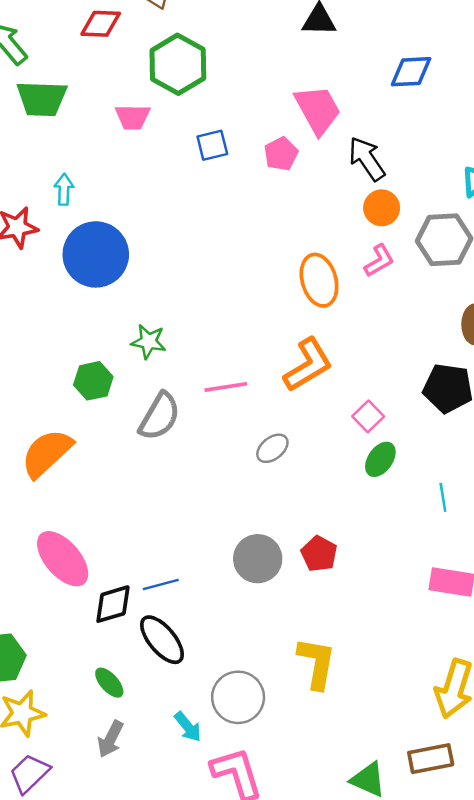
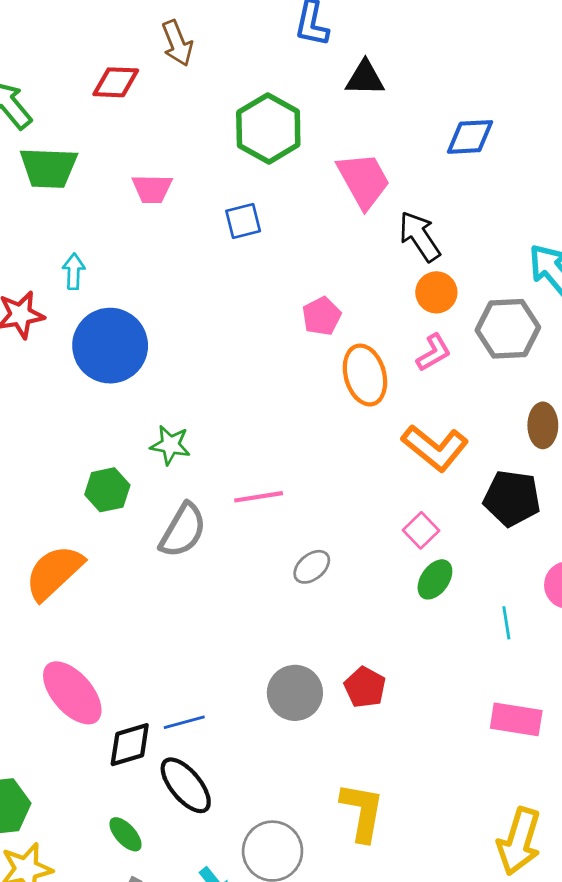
green hexagon: (178, 64) -> (268, 129), moved
pink pentagon: (281, 154) -> (322, 316), moved
orange L-shape: (308, 365) -> (435, 448), moved, turned 70

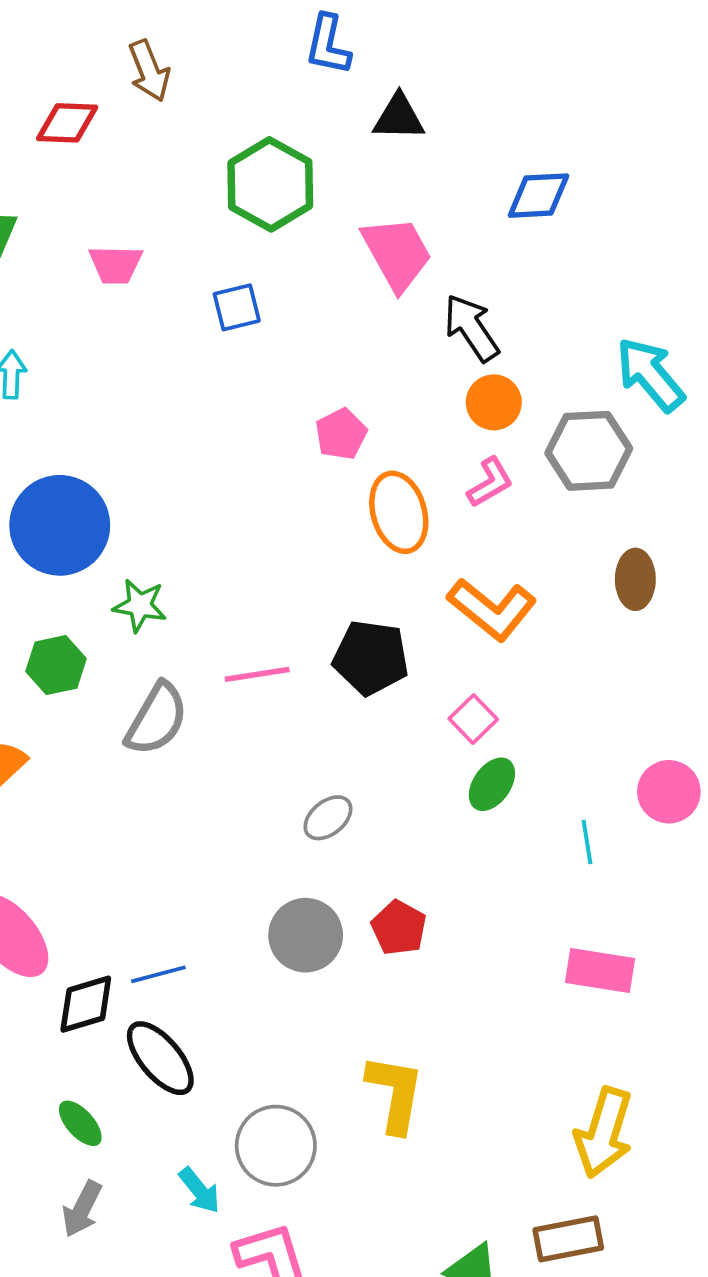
blue circle: (110, 346) -> (60, 525), moved
black pentagon: (512, 498) -> (371, 658), moved
gray ellipse: (312, 567) -> (328, 818), moved

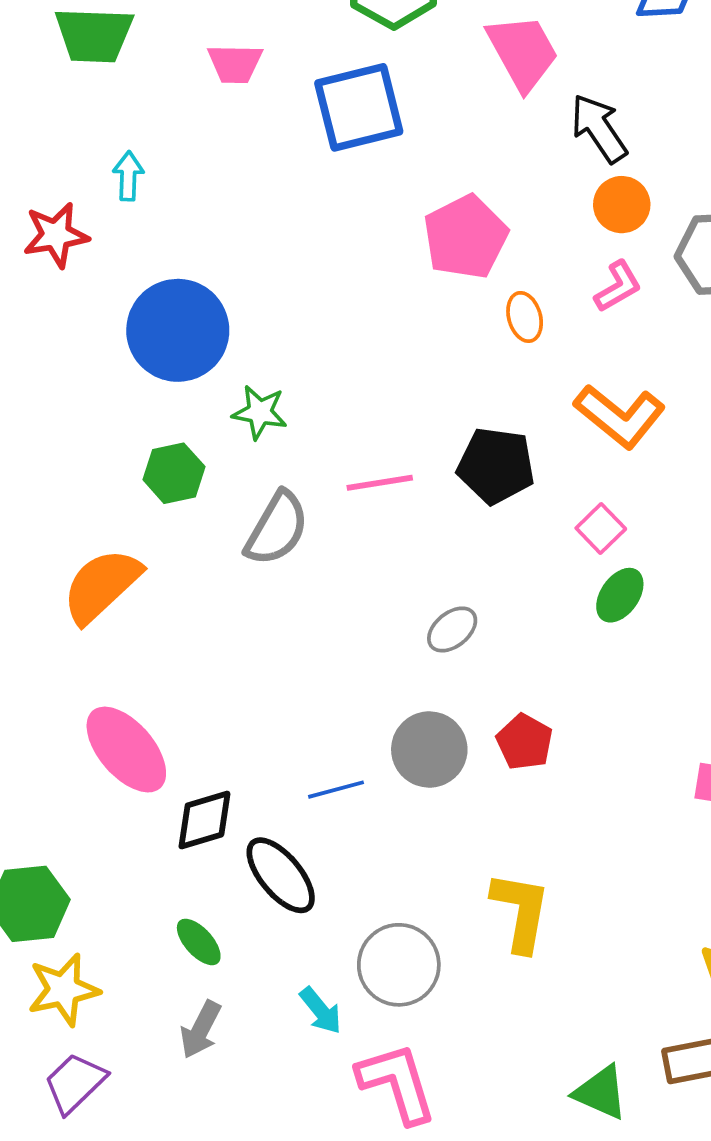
blue square: (237, 307) -> (359, 107), size x1.8
pink pentagon: (341, 434) -> (465, 237), size x1.6
orange ellipse: (399, 512) -> (525, 317), size x0.6
blue line: (158, 974) -> (336, 790), moved

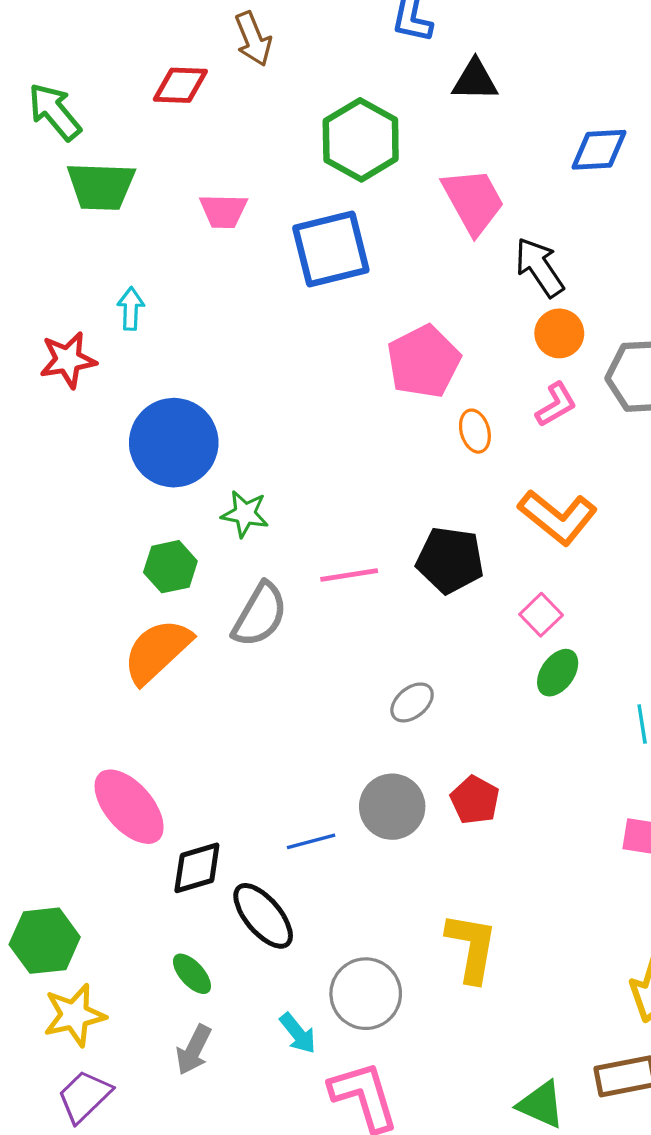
orange semicircle: (102, 586) -> (157, 651), moved

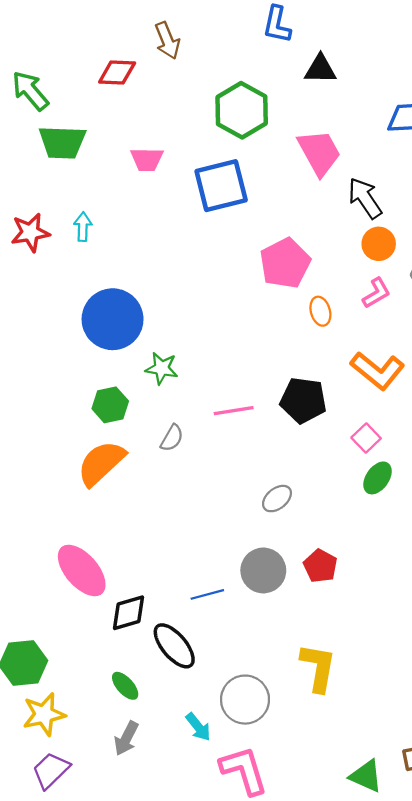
red star: (68, 360) -> (30, 232), moved
gray semicircle: (260, 615) -> (172, 438), size x0.6

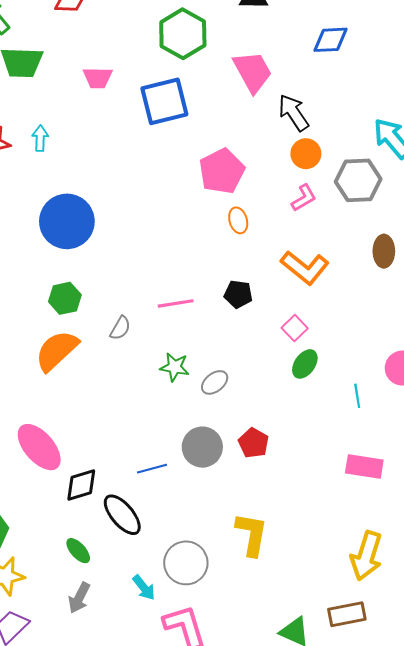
orange ellipse: (320, 311) -> (238, 220), moved
green star: (162, 368) -> (175, 367), moved
black pentagon: (303, 400) -> (238, 294), size x0.7

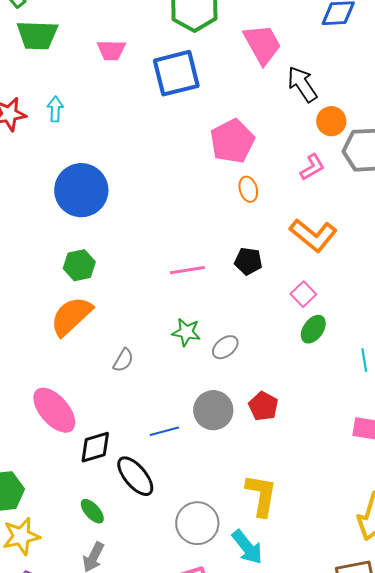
orange circle: (306, 154) -> (331, 121), moved
gray semicircle: (120, 328) -> (123, 360), moved
cyan arrow: (144, 588) -> (247, 547), moved, size x1.4

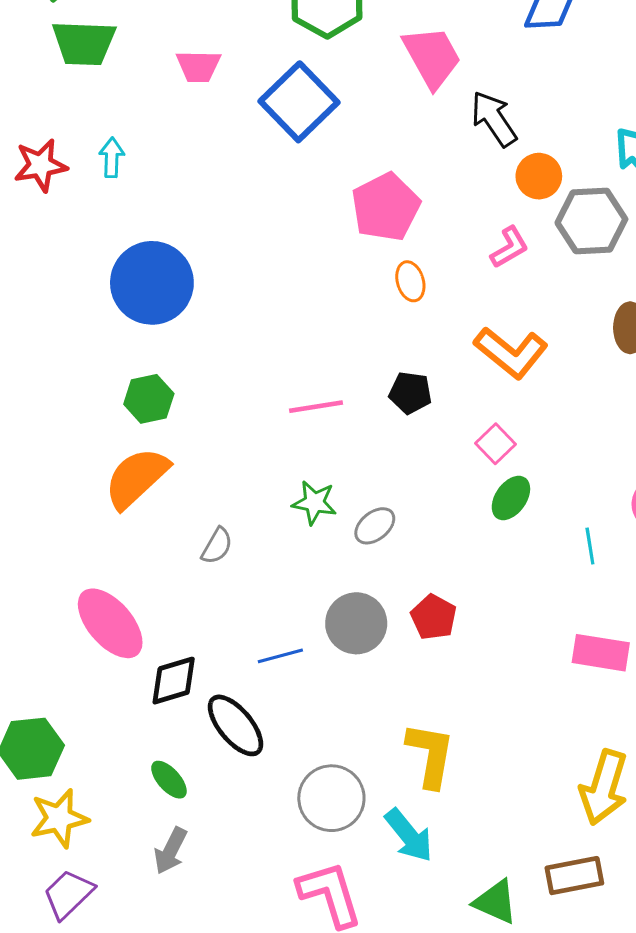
blue square: (176, 73) -> (299, 102), turned -30

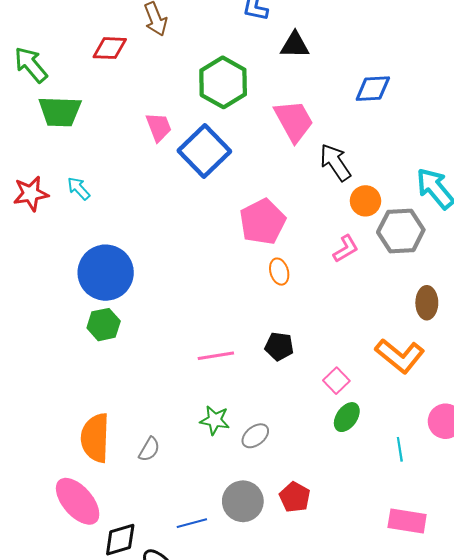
pink trapezoid: (198, 66) -> (159, 127), moved, turned -112
cyan arrow: (112, 158) -> (79, 188), turned -45
orange L-shape: (511, 353) -> (400, 356), moved
green hexagon: (149, 399) -> (104, 325), moved
orange semicircle: (136, 478) -> (95, 438), moved, turned -45

